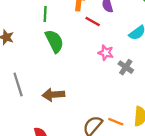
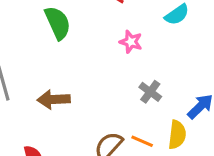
gray cross: (126, 67) -> (150, 92), moved

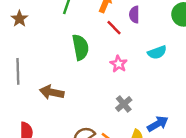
green semicircle: (58, 23) -> (80, 47), moved

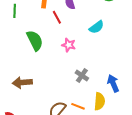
red line: (114, 28) -> (57, 17), turned 32
blue arrow: (158, 124) -> (113, 83), turned -66

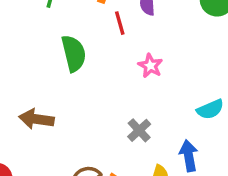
cyan semicircle: (97, 27) -> (210, 109), moved
pink star: (69, 45) -> (150, 66), moved

